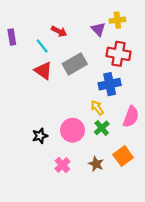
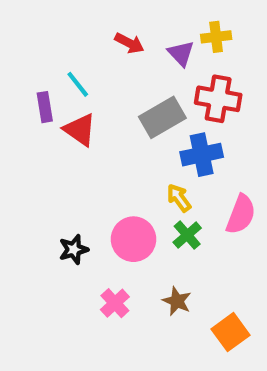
red arrow: (59, 31) -> (129, 43), moved
purple rectangle: (12, 37) -> (45, 107), moved
gray rectangle: (75, 64) -> (162, 117), moved
orange square: (123, 156) -> (231, 332), moved

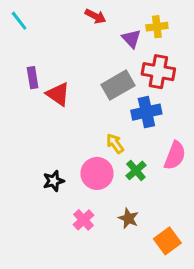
red arrow: (129, 43) -> (96, 16), moved
cyan line: (78, 84) -> (19, 21), moved
yellow arrow: (179, 198) -> (115, 143), moved

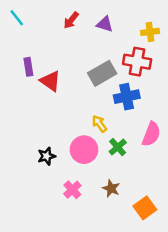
red arrow: (96, 16) -> (71, 20), moved, turned 102
yellow cross: (157, 27) -> (150, 32), moved
purple triangle: (131, 39) -> (105, 24), moved, turned -30

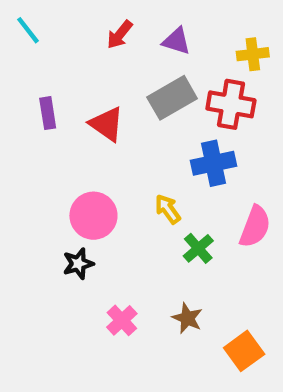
gray rectangle: (102, 73) -> (172, 98), moved
red triangle: (50, 81) -> (107, 124), moved
pink circle: (84, 150) -> (93, 216), moved

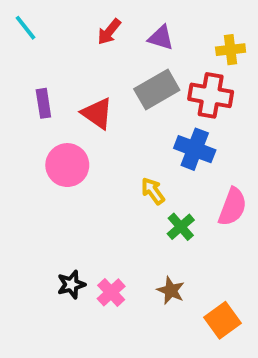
blue cross: (214, 163) -> (195, 149), turned 33
pink circle: (93, 216) -> (67, 165), moved
black star: (78, 264) -> (71, 284), moved

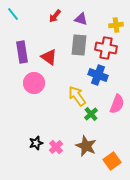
gray rectangle: (157, 89) -> (79, 45), turned -55
purple rectangle: (43, 103) -> (22, 52), size x1.5
yellow arrow: (153, 191) -> (77, 96), size x1.5
brown star: (171, 290) -> (86, 146), size x1.5

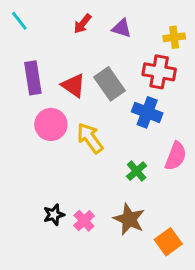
gray rectangle: (79, 45) -> (110, 84), moved, turned -40
yellow arrow: (77, 96) -> (90, 138), moved

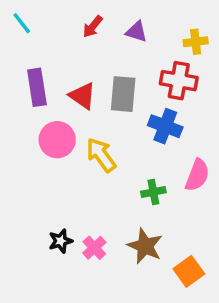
gray rectangle: (110, 84) -> (123, 94), turned 40
green cross: (137, 171) -> (153, 192), turned 30

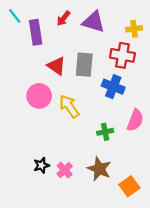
purple triangle: (137, 32) -> (94, 22), size x1.5
purple rectangle: (37, 87) -> (36, 32), moved

